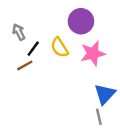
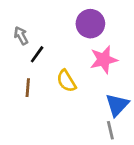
yellow semicircle: (59, 47) -> (66, 81), moved
brown line: (25, 65) -> (28, 88), moved, turned -56

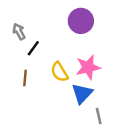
pink star: (104, 60) -> (88, 67), moved
blue triangle: (117, 105) -> (82, 93), moved

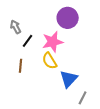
pink star: (88, 67) -> (53, 42), moved
gray line: (99, 116) -> (83, 98), turned 40

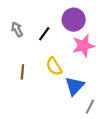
black line: (28, 41) -> (44, 34), moved
pink star: (53, 42) -> (83, 46), moved

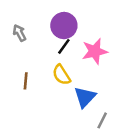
purple circle: (74, 20) -> (64, 26), moved
black line: (44, 34) -> (64, 46), moved

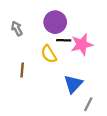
black line: (64, 46) -> (64, 40), moved, turned 56
yellow semicircle: (61, 75) -> (49, 54), moved

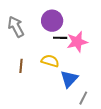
gray arrow: (17, 29) -> (16, 27), size x1.5
yellow semicircle: (49, 54) -> (50, 61), moved, turned 138

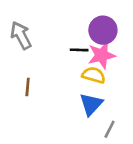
purple circle: (52, 21) -> (103, 30), moved
yellow semicircle: (50, 61) -> (94, 75), moved

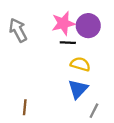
pink star: (102, 55) -> (63, 23), moved
brown line: (28, 87) -> (25, 107), moved

